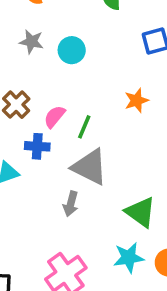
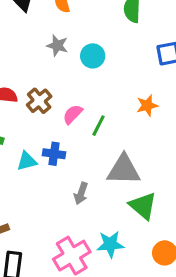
blue cross: (37, 146) -> (54, 154), moved
gray triangle: (90, 167) -> (124, 170), moved, turned -30
cyan star: (129, 258) -> (110, 244), moved

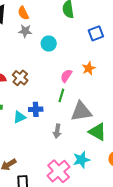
gray star: (57, 46) -> (25, 31), moved
pink semicircle: (73, 114) -> (66, 76), moved
green line: (99, 126) -> (61, 95), moved

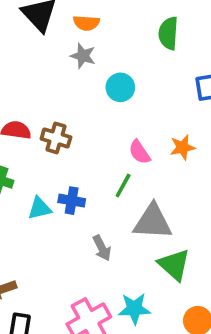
orange semicircle: (23, 13) -> (86, 23), turned -72
pink semicircle: (66, 76) -> (139, 152), turned -80
brown cross: (20, 78) -> (56, 138), turned -35
gray arrow: (57, 131) -> (102, 248), turned -48

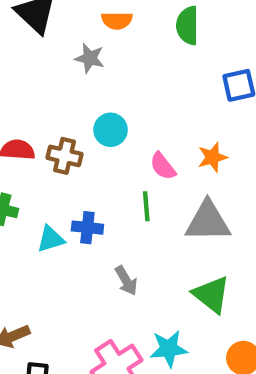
orange semicircle: (86, 23) -> (117, 21), moved
cyan circle: (120, 87) -> (111, 130), moved
green line: (123, 186) -> (146, 206), turned -30
gray triangle: (153, 222) -> (208, 221), moved

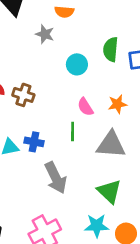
green semicircle: (187, 25) -> (111, 49), moved
cyan circle: (111, 130) -> (77, 64), moved
gray arrow: (126, 281) -> (56, 178), size x1.6
cyan star: (169, 349) -> (97, 226), moved

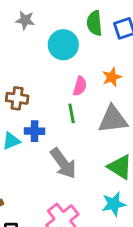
cyan circle: (77, 64) -> (63, 45), size x1.4
brown cross: (23, 95) -> (17, 98), moved
pink semicircle: (85, 107) -> (80, 86), turned -120

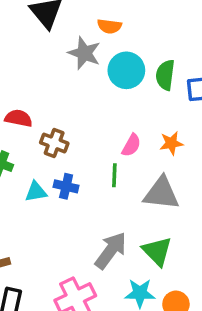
gray star: (25, 20) -> (84, 53), size x1.4
cyan circle: (63, 45) -> (126, 70), moved
gray arrow: (63, 163) -> (111, 250), moved, turned -120

